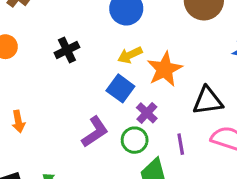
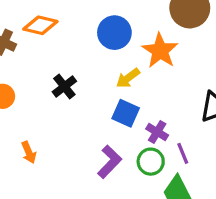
orange star: (165, 69) -> (160, 51), moved
orange arrow: (18, 121) -> (29, 152), moved
purple line: (181, 144) -> (183, 153), moved

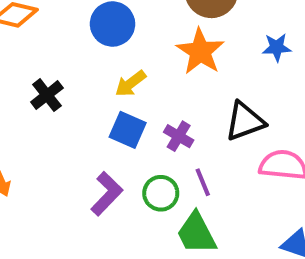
orange star: (160, 51) -> (200, 51), moved
purple cross: (157, 132) -> (179, 136), moved

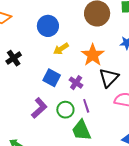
orange star: (200, 51) -> (93, 55), moved
yellow arrow: (130, 84) -> (61, 49), moved
black triangle: (245, 121) -> (109, 78), turned -30

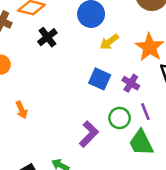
black cross: (14, 58) -> (47, 37), moved
purple L-shape: (39, 108) -> (89, 134), moved

